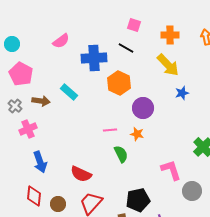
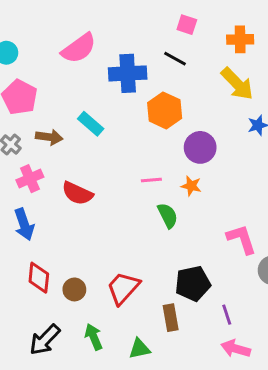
pink semicircle: (61, 41) -> (79, 48), size x1.4
blue arrow: (40, 162) -> (24, 224), moved
red semicircle: (81, 174) -> (77, 193), moved

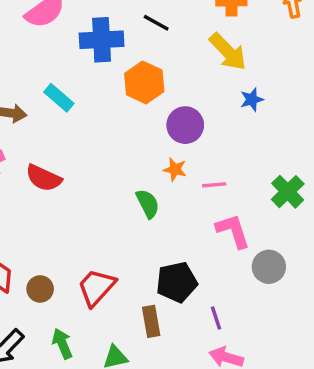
pink line: (151, 180) -> (214, 185), moved

